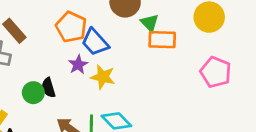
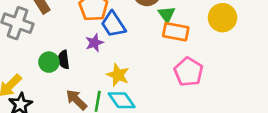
pink pentagon: (216, 72) -> (189, 72), moved
yellow star: (103, 77) -> (118, 75), moved

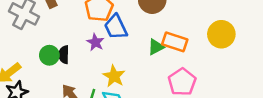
green triangle: (167, 14) -> (156, 47), moved, turned 30
purple star: (94, 43) -> (95, 42), turned -30

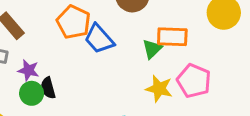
purple star: (95, 42) -> (28, 70), moved
yellow star: (114, 76) -> (159, 89), moved

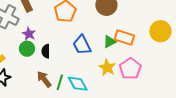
blue trapezoid: (99, 39) -> (82, 45), moved
black semicircle: (48, 88) -> (46, 51), moved

